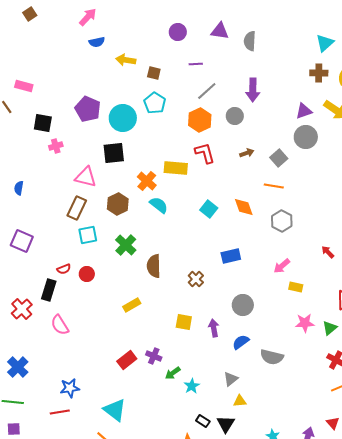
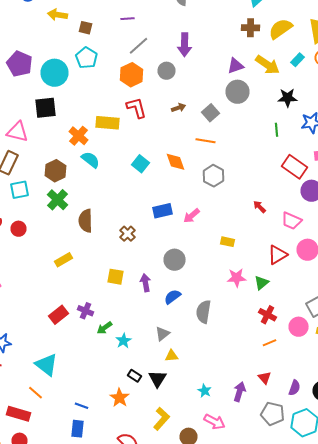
brown hexagon: (118, 204) -> (56, 171), moved
pink arrow: (282, 266) -> (192, 216), moved
gray semicircle: (272, 357) -> (204, 312), turned 85

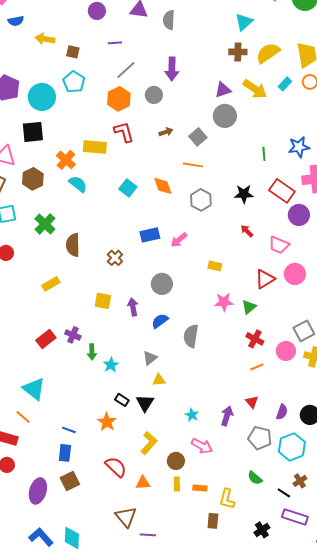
black star: (288, 98) -> (244, 194), moved
brown hexagon: (56, 171) -> (33, 179), moved
green arrow: (104, 328) -> (92, 352), turned -56

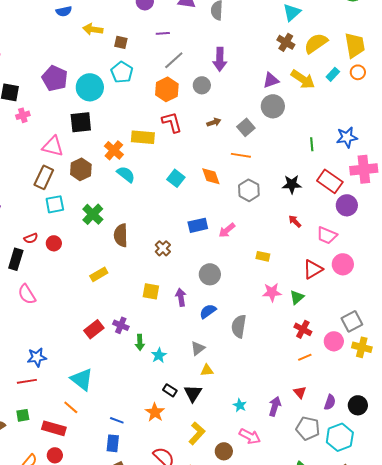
brown cross: (238, 52) -> (286, 42), turned 30

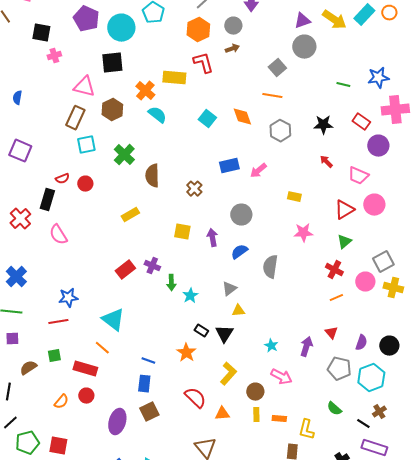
cyan rectangle: (333, 74) -> (364, 15), size x1.5
brown arrow: (214, 122) -> (232, 49), moved
green line: (312, 144) -> (343, 85), turned -72
red rectangle: (330, 181) -> (361, 122), size x0.7
green triangle: (297, 297) -> (344, 242), moved

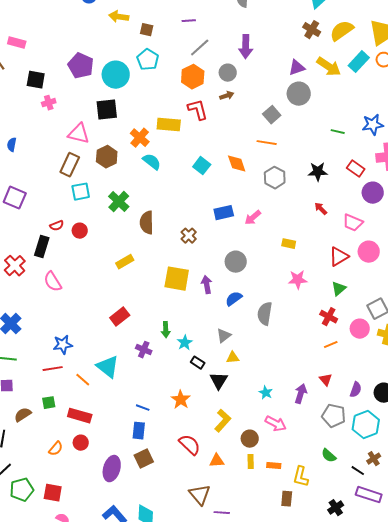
yellow square: (182, 232) -> (177, 279), size x1.5
purple cross: (152, 266) -> (144, 350), moved
black rectangle: (201, 331) -> (198, 363), moved
orange line: (102, 348) -> (83, 380), moved

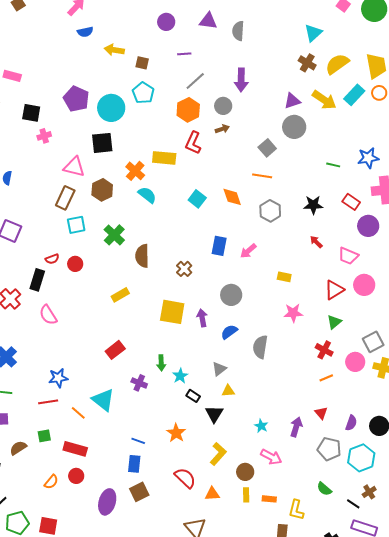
red L-shape: (198, 110) -> (193, 143), turned -140
blue rectangle: (224, 213) -> (219, 246), turned -66

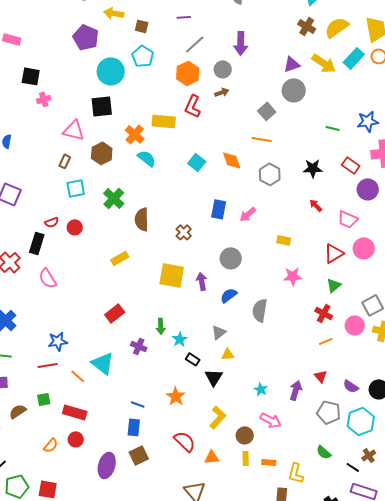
purple pentagon: (76, 99) -> (86, 37), moved
brown rectangle: (65, 198) -> (65, 161), size x0.6
purple semicircle: (351, 423) -> (351, 386), turned 105

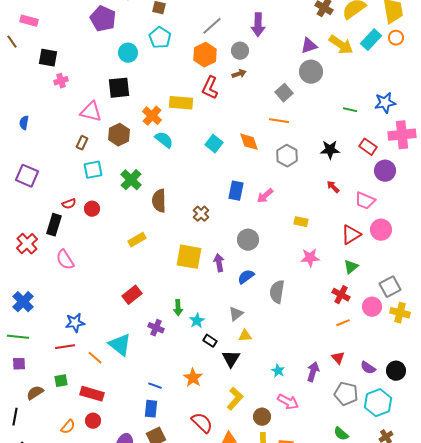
cyan circle: (111, 71) -> (128, 53), size x0.7

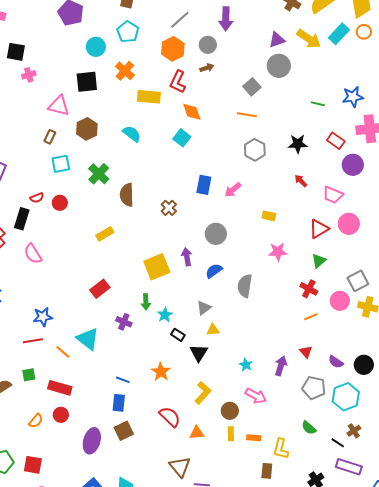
orange cross: (152, 116) -> (125, 71), moved
orange diamond: (249, 142) -> (192, 112), moved
yellow square: (189, 257) -> (157, 267), moved, turned -32

